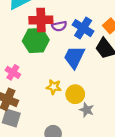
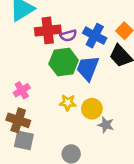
green hexagon: (36, 40) -> (64, 62), moved
pink cross: (13, 72) -> (22, 90), turned 32

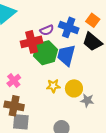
red cross: (48, 30) -> (32, 42), moved

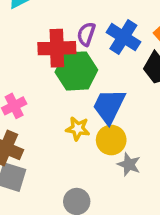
purple semicircle: (47, 30) -> (86, 34), turned 120
blue trapezoid: (66, 55) -> (109, 106), moved

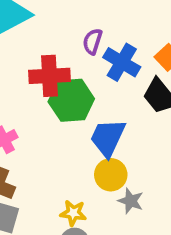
purple semicircle: (86, 34) -> (93, 41), moved
yellow star: (78, 129) -> (73, 213), moved

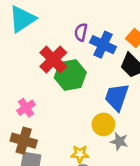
red cross: (50, 76) -> (53, 59), turned -36
blue trapezoid: (108, 138) -> (117, 97), moved

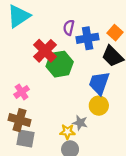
blue cross: (103, 45) -> (88, 38), turned -35
yellow circle: (103, 124) -> (99, 106), moved
gray star: (119, 141) -> (80, 123), moved

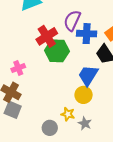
purple semicircle: (69, 28) -> (72, 21), size x1.5
gray star: (80, 123) -> (85, 123), moved
yellow star: (67, 132) -> (68, 114), moved

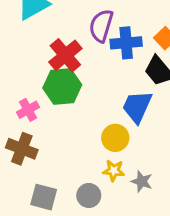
green hexagon: (57, 51) -> (62, 86), moved
yellow circle: (83, 95) -> (115, 138), moved
gray square: (13, 110) -> (44, 197), moved

